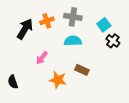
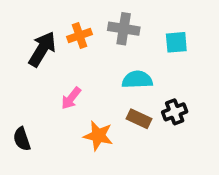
cyan square: (104, 25) -> (176, 42), turned 32
cyan semicircle: (73, 41) -> (137, 80), moved
black cross: (113, 41) -> (175, 112), moved, turned 32

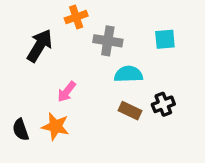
gray cross: (124, 29) -> (108, 41), moved
orange cross: (80, 35) -> (76, 17), moved
orange star: (98, 136) -> (55, 126), moved

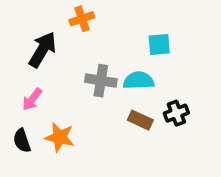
cyan square: (165, 39) -> (159, 44), moved
gray cross: (108, 41) -> (101, 81), moved
pink arrow: (67, 92) -> (32, 99), moved

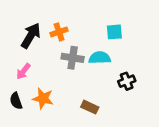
orange cross: (82, 19) -> (59, 32), moved
brown rectangle: (140, 120) -> (90, 107), moved

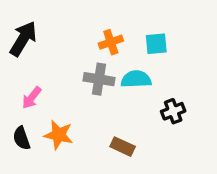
orange cross: (59, 32) -> (111, 42), moved
black arrow: (31, 36) -> (23, 39), moved

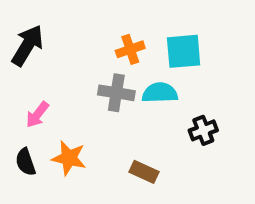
cyan square: (156, 44) -> (184, 51), size x1.4

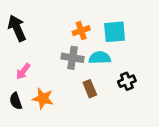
black arrow: (27, 45) -> (17, 28), turned -55
brown rectangle: (144, 172) -> (90, 89), moved, turned 42

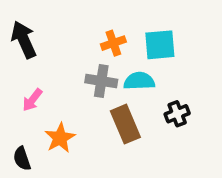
brown rectangle: (90, 89) -> (125, 124), size x1.5
orange star: (43, 99) -> (60, 138), turned 30
black semicircle: (16, 101) -> (22, 159), moved

